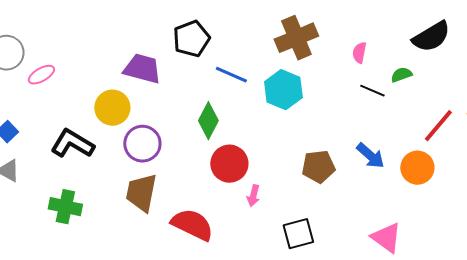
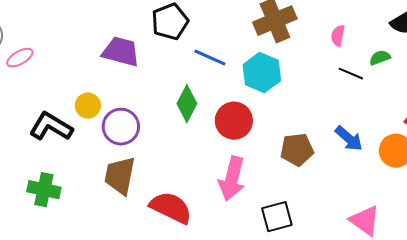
yellow circle: (112, 108) -> (88, 106), moved, size x0.7
red circle: (229, 164) -> (234, 121), moved
pink arrow: (253, 196) -> (232, 179), size x2.0

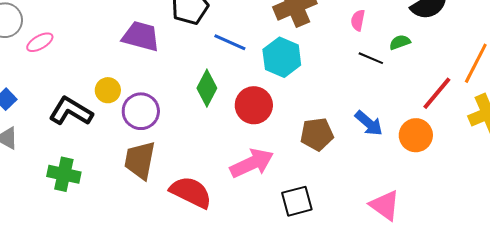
pink arrow: (232, 179) -> (252, 163), turned -129

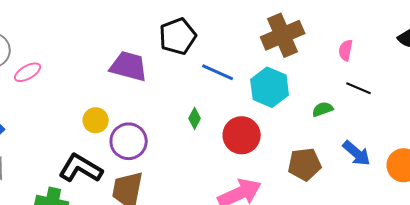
green semicircle: (400, 42) -> (323, 109), moved
green diamond: (207, 88) -> (195, 118), size x0.6
black L-shape: (71, 111) -> (81, 168), moved

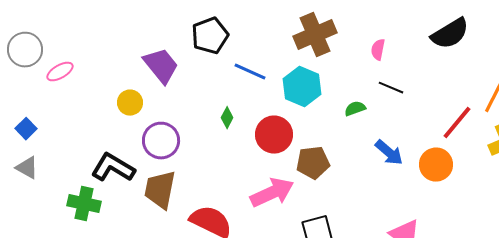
purple trapezoid: (129, 66) -> (161, 66), turned 36
yellow circle: (96, 120) -> (130, 103), moved
brown pentagon: (305, 164) -> (313, 163), moved

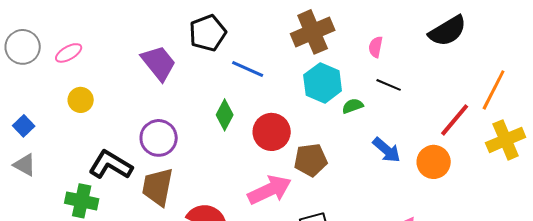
pink ellipse: (60, 72) -> (69, 53), moved
cyan hexagon: (302, 87) -> (323, 83), moved
yellow circle: (130, 103) -> (81, 100), moved
green diamond: (227, 118) -> (225, 115), size x1.4

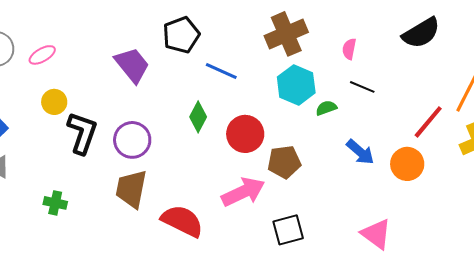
black L-shape: (111, 165) -> (82, 133), moved, turned 78
green cross: (82, 201) -> (55, 203), size x0.7

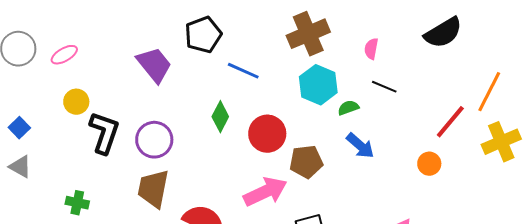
blue arrow: (360, 152) -> (360, 146), moved
orange circle: (407, 164) -> (429, 164), size x0.7

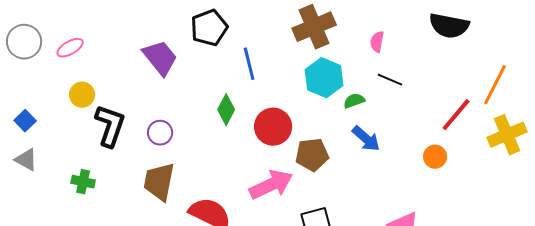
black semicircle: (443, 33) -> (449, 26), turned 42
blue line: (243, 71) -> (249, 64), turned 52
purple circle: (154, 140) -> (160, 133), size x0.7
green cross: (77, 203) -> (83, 182), moved

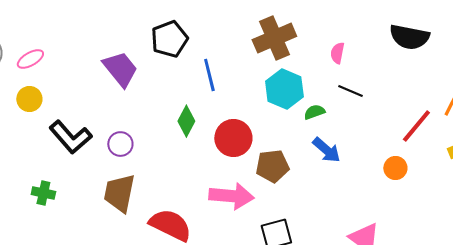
yellow circle: (82, 95) -> (29, 99), moved
black L-shape: (110, 126) -> (70, 137), turned 120
pink arrow: (271, 185) -> (231, 196), turned 30

